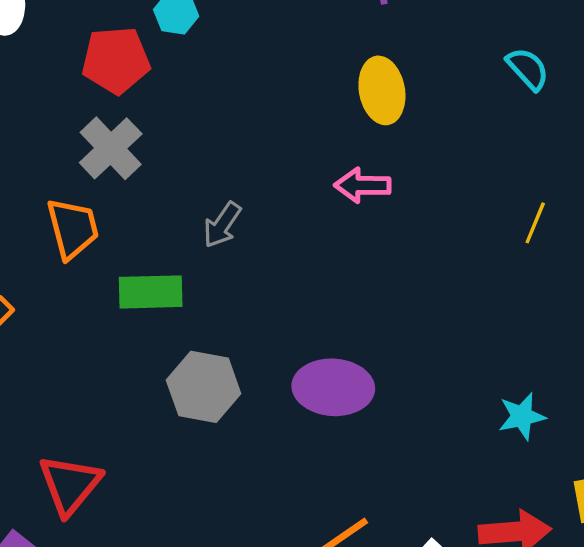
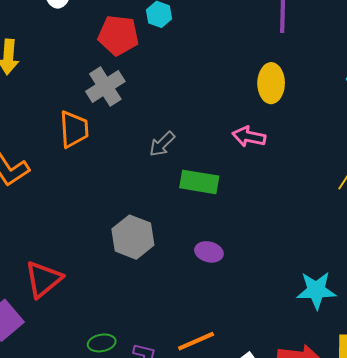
green rectangle: (151, 292) -> (199, 182), moved
purple ellipse: (333, 387) -> (209, 252), size x0.6
cyan star: (522, 416) -> (316, 290), size x1.4

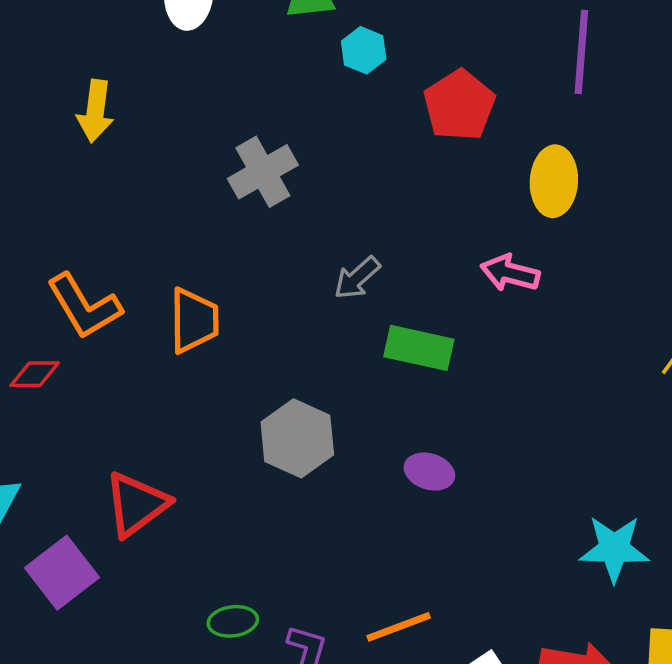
red pentagon: (118, 35) -> (459, 105), moved, turned 30
orange trapezoid: (74, 129) -> (194, 320), moved

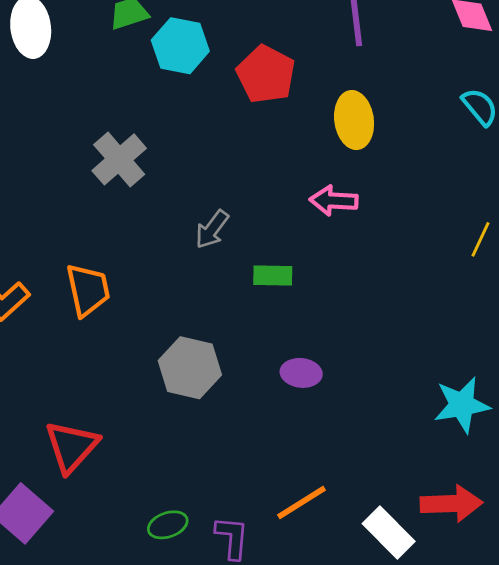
cyan hexagon: (364, 50) -> (180, 46), size x1.5
green rectangle: (419, 348) -> (273, 276), size x0.7

